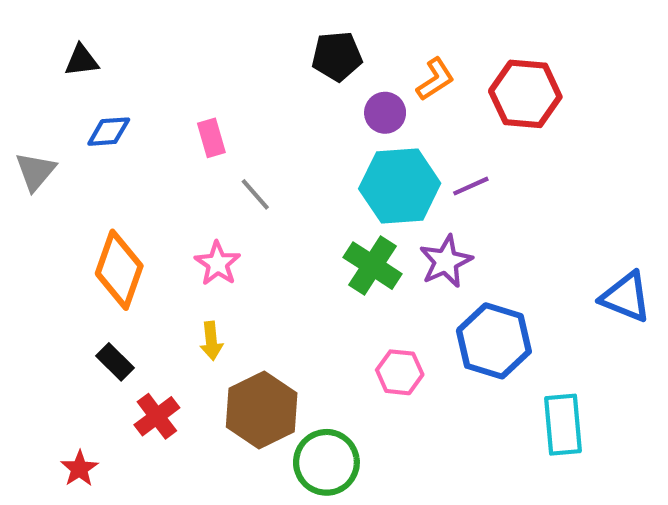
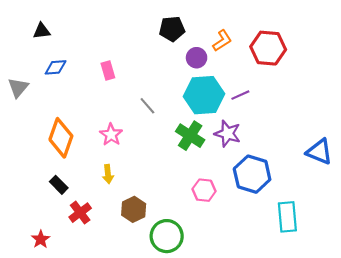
gray line: (255, 194) -> (147, 106), moved
purple star: (446, 261) -> (228, 134), turned -30
brown hexagon: (262, 410) -> (134, 209), size x0.7

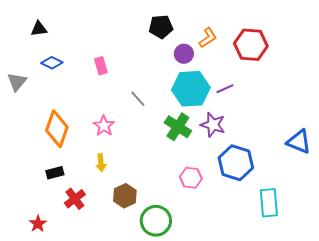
blue diamond: (56, 67) -> (52, 63), turned 30
black rectangle: (59, 185) -> (55, 173), turned -60

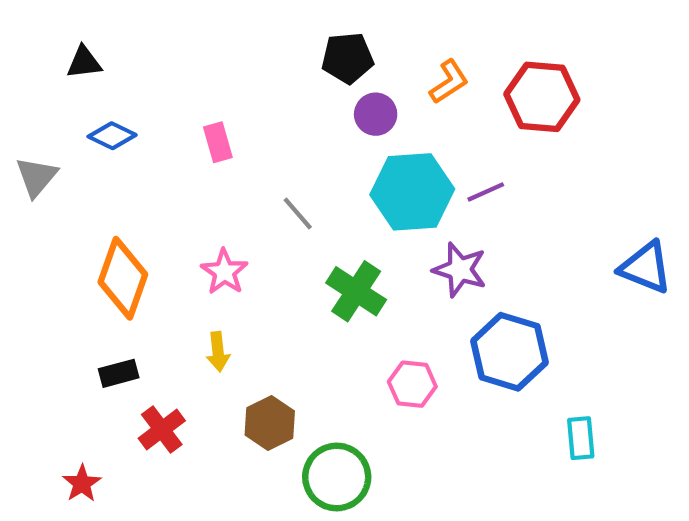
purple circle: (184, 54) -> (376, 114), moved
green cross: (178, 127) -> (356, 291), moved
blue triangle: (299, 142) -> (646, 267), moved
cyan rectangle: (269, 203) -> (581, 438), size x0.7

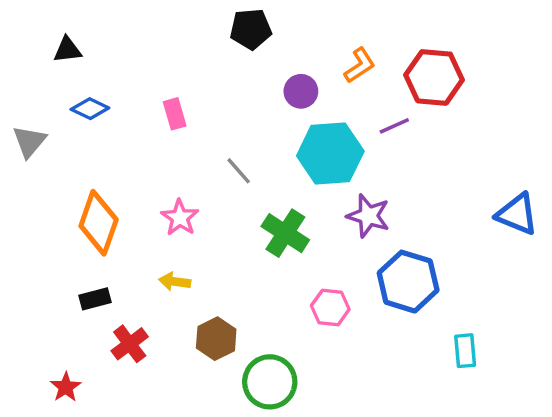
black pentagon: (348, 58) -> (251, 29), moved
purple line: (486, 192) -> (394, 126), moved
yellow arrow: (218, 352) -> (175, 282), turned 104

